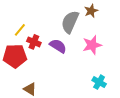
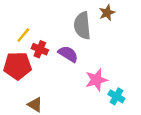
gray semicircle: (70, 22) -> (82, 26), turned -30
pink star: (92, 45) -> (96, 80), moved

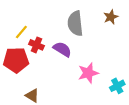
brown star: (107, 13) -> (111, 17), moved
cyan cross: (116, 96) -> (117, 86), moved, turned 32

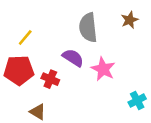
red cross: (36, 45) -> (50, 79), moved
pink star: (88, 73) -> (103, 69), moved, turned -30

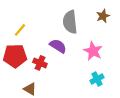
pink star: (103, 69) -> (93, 51), moved
cyan cross: (137, 100) -> (97, 79), moved

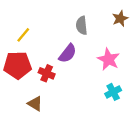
gray semicircle: (70, 22) -> (82, 25), size x0.7
purple semicircle: (58, 46) -> (68, 53), turned 96

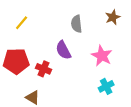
yellow line: (23, 35) -> (22, 23), moved
purple semicircle: (68, 53) -> (63, 50), turned 114

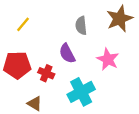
brown star: (113, 17) -> (119, 19), size x1.6
cyan cross: (106, 86) -> (81, 92), moved, size x1.6

